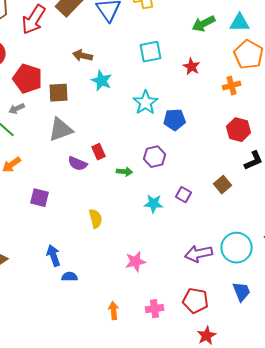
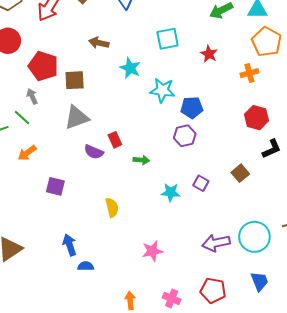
cyan star: (102, 81) -> (130, 68), moved
cyan star: (146, 103) -> (162, 90), turned -30
gray arrow: (17, 109) -> (32, 96), turned 91
purple hexagon: (155, 157) -> (185, 136), moved
pink cross: (155, 309) -> (172, 298), turned 30

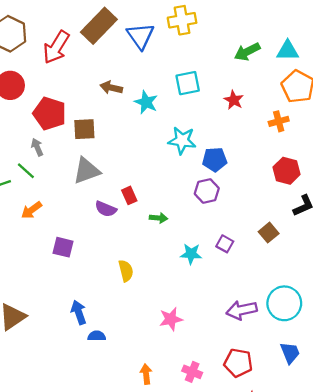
cyan star: (130, 68) -> (146, 102), moved

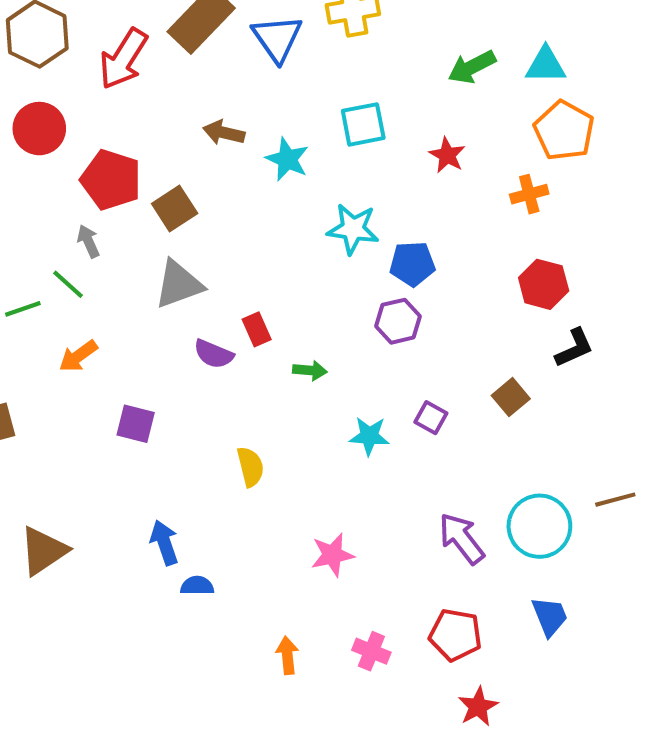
brown square: (84, 129) -> (175, 208), turned -30
purple arrow: (242, 310) -> (462, 538), turned 64

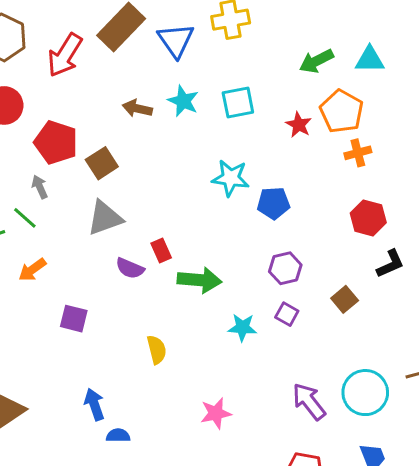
orange pentagon: (564, 131) -> (342, 111), moved
cyan star: (287, 159) -> (183, 101), moved
purple hexagon: (398, 321) -> (285, 268), moved
green arrow: (310, 370) -> (199, 280), size x1.8

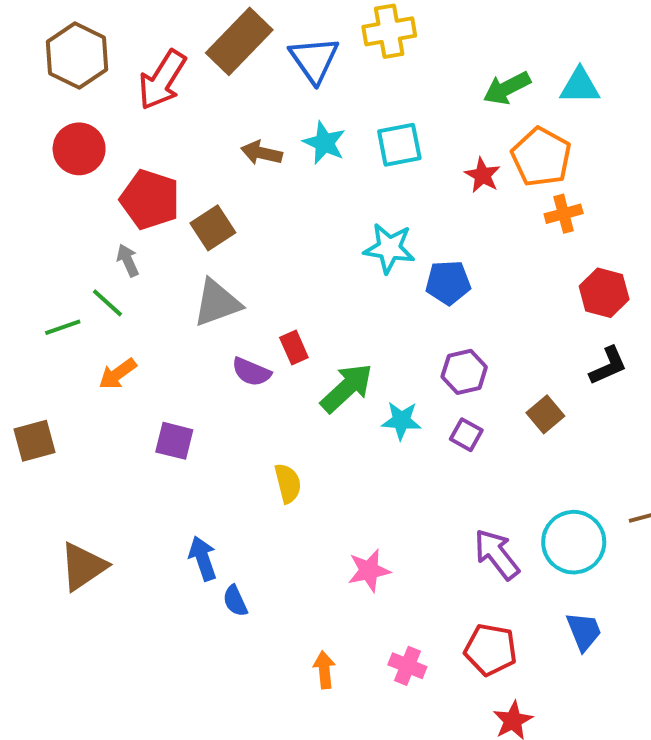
red hexagon: (368, 218) -> (604, 293), moved
green arrow: (199, 280) -> (347, 388), turned -48
cyan star: (242, 327) -> (401, 420), moved
blue semicircle: (118, 435) -> (235, 601), turned -115

